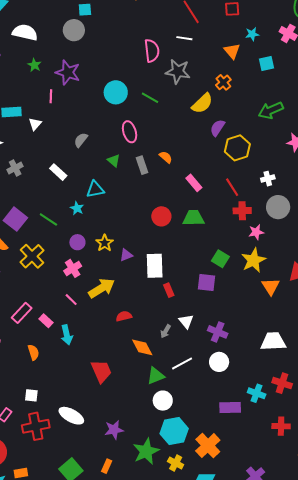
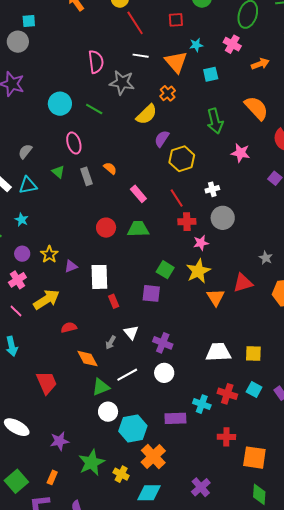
white line: (184, 38) -> (141, 56), moved
orange triangle: (232, 51) -> (176, 62), size x1.4
green arrow: (271, 110) -> (215, 121), turned -80
cyan triangle: (95, 189) -> (28, 185), moved
cyan hexagon: (174, 431) -> (133, 428), moved

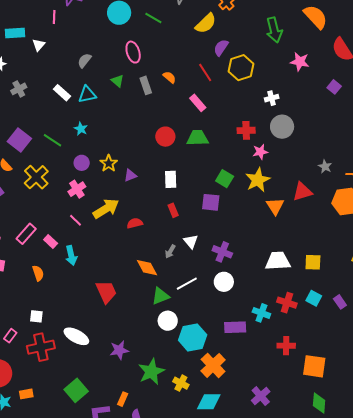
red line: (177, 198) -> (205, 72), moved
white rectangle: (99, 277) -> (171, 179), moved, size x0.7
red semicircle: (69, 327) -> (135, 223), moved
orange rectangle: (52, 477) -> (123, 399), moved

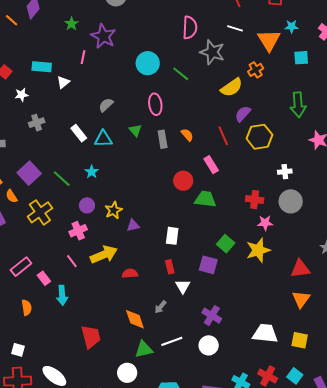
red circle: (165, 137) -> (183, 181), moved
orange triangle: (275, 206) -> (301, 299), moved
white triangle: (191, 241) -> (183, 286), moved
white circle: (168, 321) -> (127, 373), moved

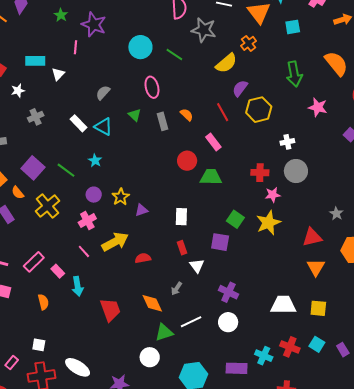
cyan triangle: (103, 139) -> (103, 127), turned 36
red trapezoid: (91, 337) -> (110, 310), moved

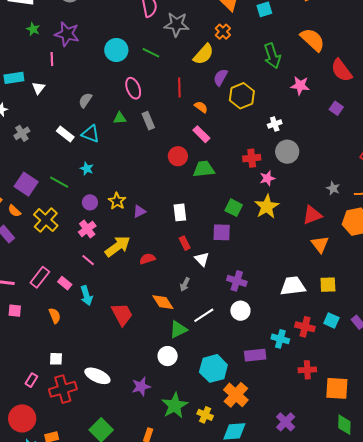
red line: (223, 112) -> (179, 87), moved, turned 36
green triangle: (135, 115) -> (120, 118), turned -40
orange semicircle: (187, 115) -> (201, 107), moved

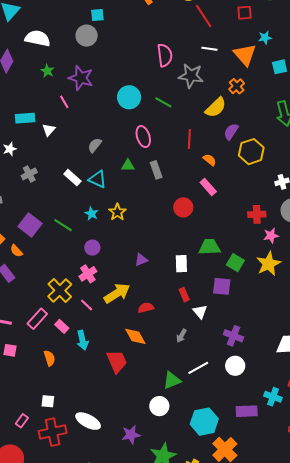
pink line: (52, 59) -> (64, 102), turned -32
green trapezoid: (204, 169) -> (210, 247), moved
yellow star: (117, 201) -> (117, 212), moved
yellow cross: (46, 220) -> (60, 290), moved
orange diamond: (163, 302) -> (135, 336), moved

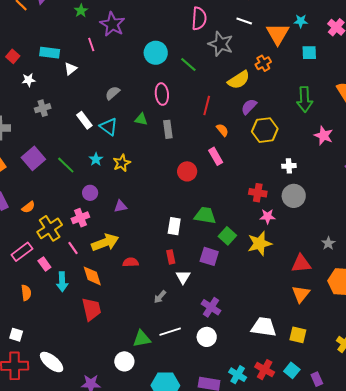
orange semicircle: (16, 251) -> (28, 207), moved, turned -96
purple triangle: (141, 260) -> (120, 206), moved
orange diamond: (135, 336) -> (92, 276), moved

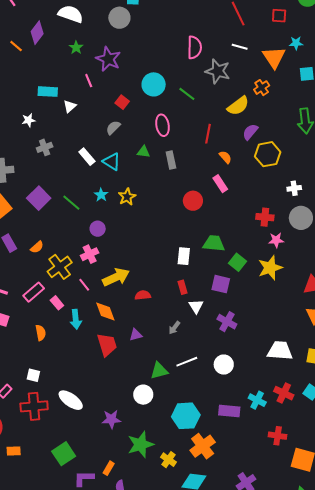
red square: (13, 56) -> (122, 102), moved
purple triangle: (120, 206) -> (136, 335), moved
purple cross: (211, 307) -> (227, 322), moved

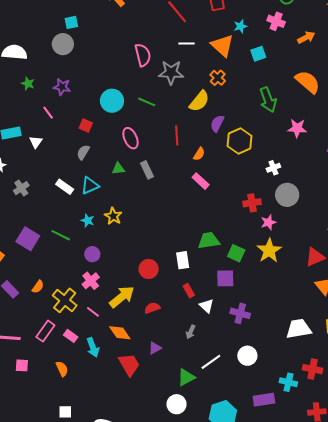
purple star: (108, 59) -> (62, 87), size x0.7
orange semicircle: (225, 157) -> (199, 154), turned 88
cyan triangle: (112, 162) -> (90, 186), turned -42
red circle: (193, 201) -> (149, 269), moved

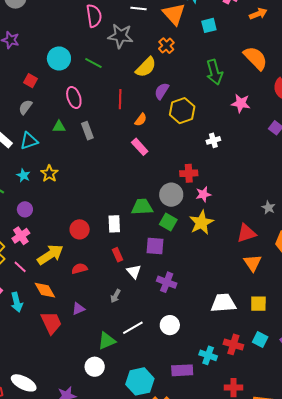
gray circle: (287, 195) -> (171, 195), moved

